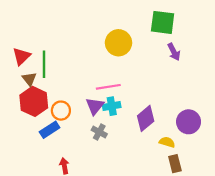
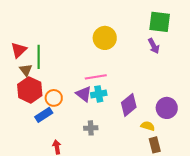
green square: (163, 22) -> (160, 22), moved
purple triangle: (95, 106) -> (84, 94), turned -30
gray cross: (99, 132) -> (91, 128), moved, turned -32

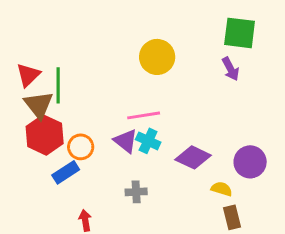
brown triangle: (26, 70) -> (39, 105), size x1.5
cyan cross: (99, 94) -> (148, 141), turned 35
purple diamond: (129, 105) -> (193, 157), turned 65

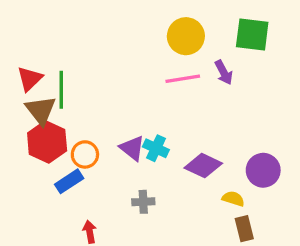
yellow circle: (157, 57) -> (186, 36), moved
purple arrow: (231, 69) -> (224, 72), moved
pink line: (144, 115) -> (183, 79), moved

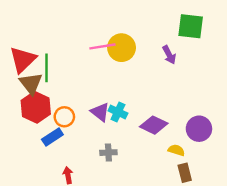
yellow circle: (186, 36) -> (122, 48), moved
red triangle: (30, 79) -> (23, 60), size x1.4
pink line: (183, 79) -> (102, 46), moved

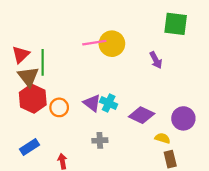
purple arrow: (169, 55) -> (156, 60), moved
red triangle: (23, 60) -> (21, 55), size x0.7
blue rectangle: (52, 137) -> (29, 147), moved

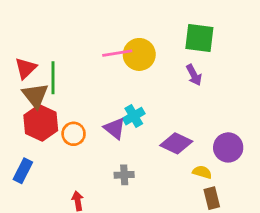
green square: (176, 24) -> (199, 38), moved
cyan cross: (109, 103) -> (134, 116), moved, turned 35
blue rectangle: (29, 147) -> (23, 171), moved, turned -30

